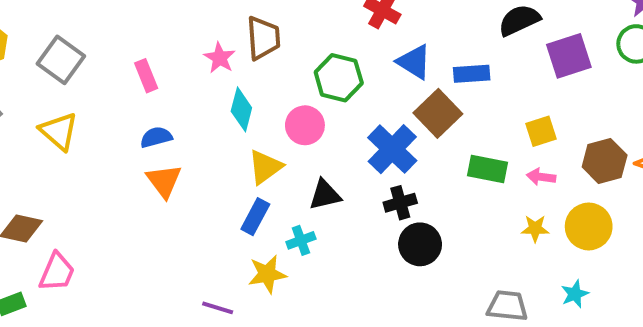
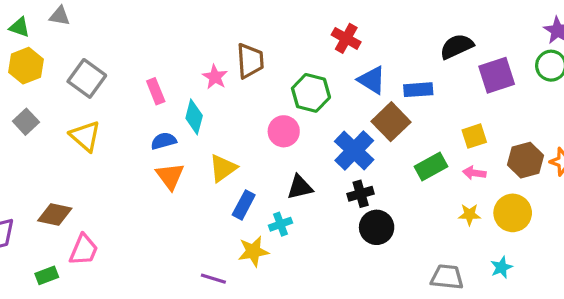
cyan diamond: (241, 109) -> (194, 117), moved
yellow triangle: (265, 167) -> (223, 168), moved
green rectangle: (487, 169) -> (431, 167), turned -40

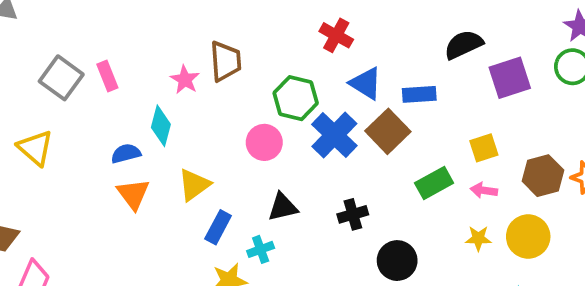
gray square: (87, 78) -> (61, 78), moved
pink rectangle: (156, 91) -> (107, 76), moved
blue cross: (354, 150) -> (334, 135), moved
black circle: (377, 227) -> (397, 261), moved

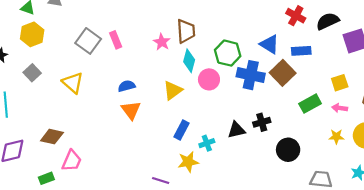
red cross: (336, 35) -> (296, 16), moved
cyan diamond: (161, 126) -> (189, 61), moved
blue cross: (334, 135) -> (251, 75), turned -32
yellow triangle: (194, 185) -> (173, 90), moved
black triangle: (283, 207) -> (236, 130), moved

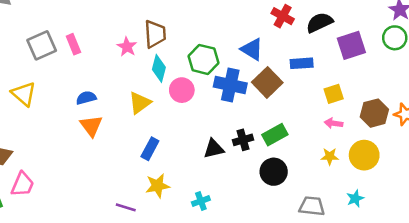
gray square: (88, 41) -> (42, 45), turned 30
blue rectangle: (301, 51) -> (302, 63), moved
green rectangle: (310, 104) -> (275, 135), moved
cyan cross: (207, 143) -> (201, 201), moved

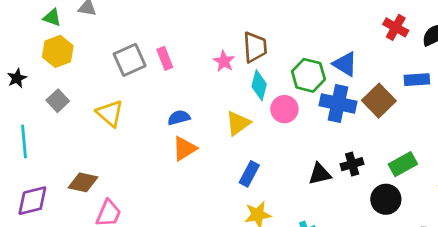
blue triangle: (252, 49) -> (345, 64), moved
orange triangle: (91, 126) -> (184, 149), turned 35
green rectangle: (275, 135) -> (403, 164), moved

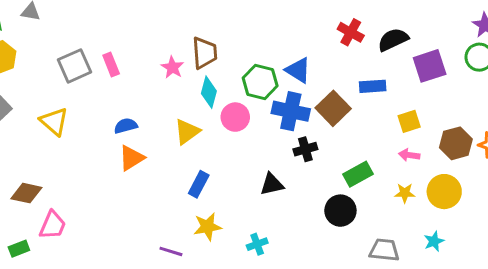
black cross: (352, 164) -> (305, 149), moved

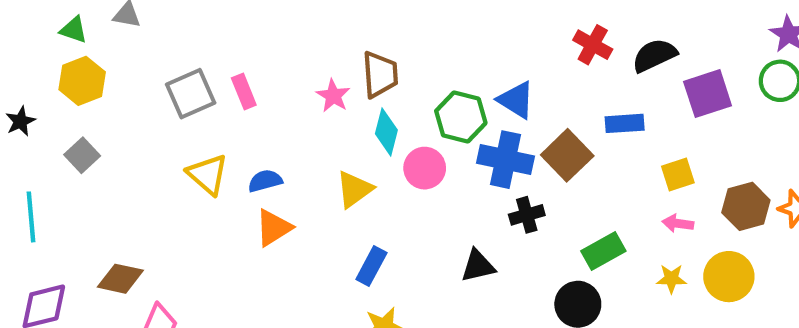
yellow triangle: (54, 121) -> (208, 174), moved

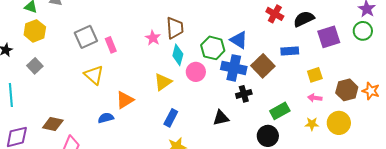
pink rectangle: (244, 91) -> (111, 45), moved
blue semicircle: (265, 181) -> (106, 118), moved

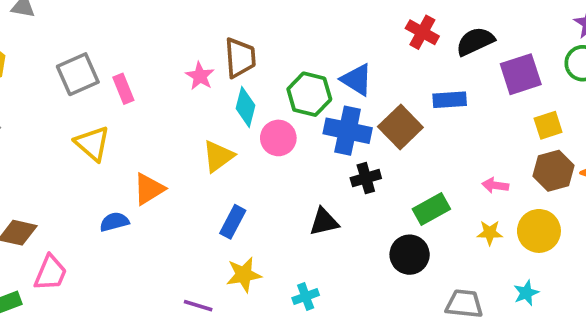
yellow square: (315, 75) -> (548, 125), moved

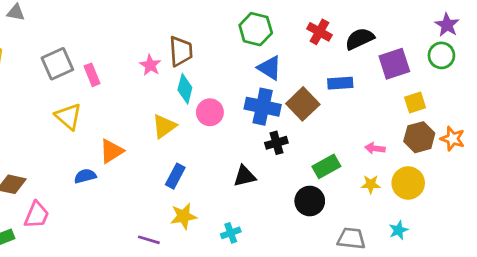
green hexagon: (309, 94) -> (256, 29), moved

